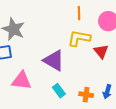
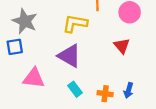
yellow L-shape: (79, 38) -> (75, 23), moved

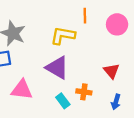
red triangle: (122, 46) -> (111, 71), moved
orange cross: (105, 94) -> (84, 92), moved

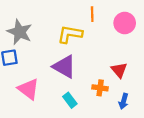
pink triangle: (22, 90) -> (28, 89), turned 30
orange cross: (84, 92) -> (100, 88), moved

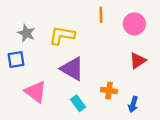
gray star: (20, 32) -> (26, 33), size x0.7
yellow L-shape: (70, 34) -> (62, 35), moved
red triangle: (119, 70) -> (138, 61), moved, turned 36

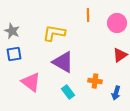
gray star: (26, 33) -> (12, 31), moved

